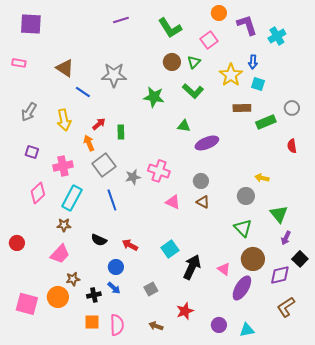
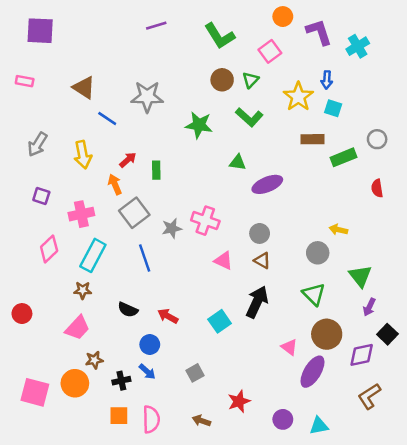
black arrow: (192, 267) -> (257, 302), moved

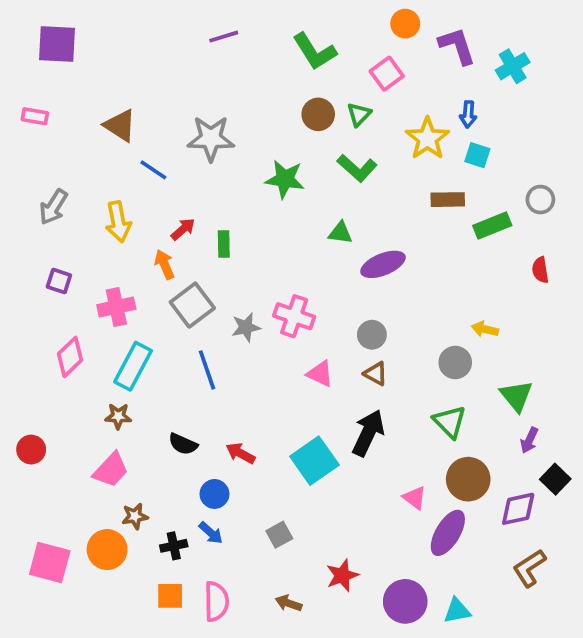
cyan square: (220, 321) -> (314, 461), size x1.4
purple circle: (283, 419) -> (405, 601), size x1.5

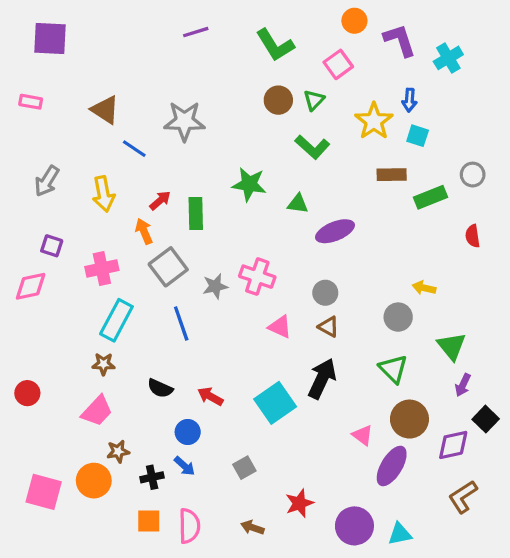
green star: (285, 179) -> (249, 184), moved
green rectangle: (224, 244) -> (196, 213), size x1.4
pink diamond: (70, 357) -> (31, 286), moved, turned 32

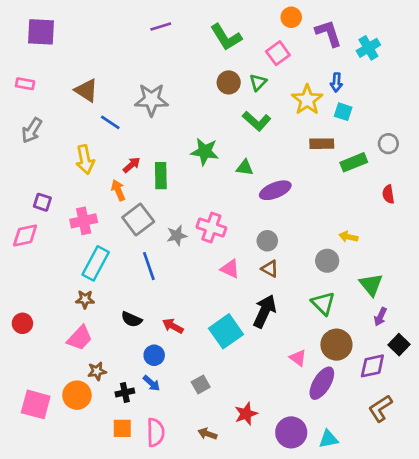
gray arrow: (47, 181) -> (32, 130), moved

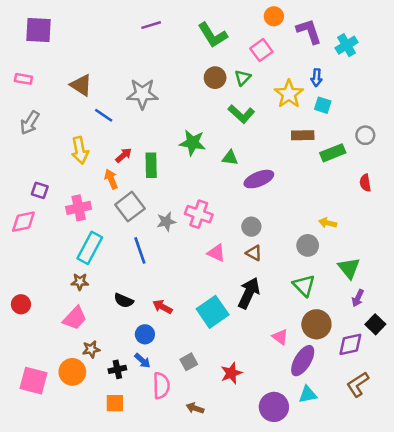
red star: (246, 414) -> (231, 373), moved
pink semicircle: (155, 432) -> (161, 386), moved
cyan triangle: (328, 439) -> (308, 394), moved

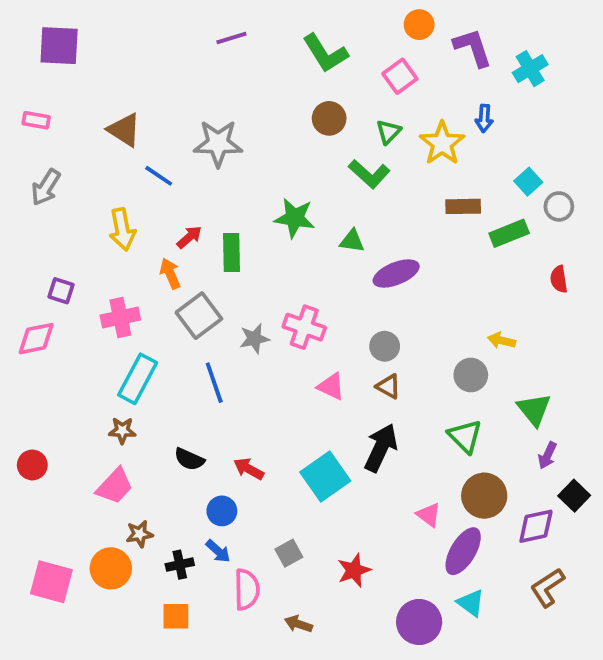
green triangle: (243, 78) -> (388, 132), moved
cyan square: (323, 105) -> (528, 182), moved, turned 30
cyan triangle: (308, 394) -> (471, 603), turned 48

